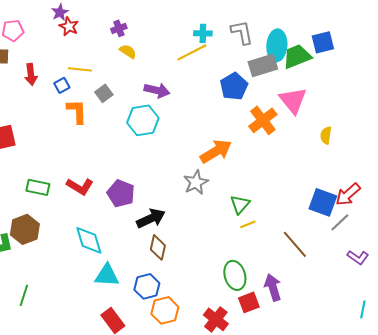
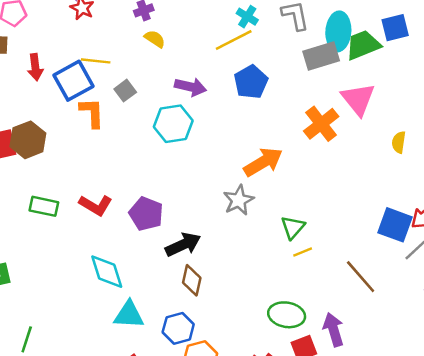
cyan cross: (203, 33) -> (247, 17), turned 30
blue square: (62, 85) -> (73, 81), size x2.0
blue pentagon: (234, 86) -> (251, 82), moved
brown hexagon: (25, 229) -> (28, 140), moved
green ellipse: (235, 275) -> (287, 315), turned -64

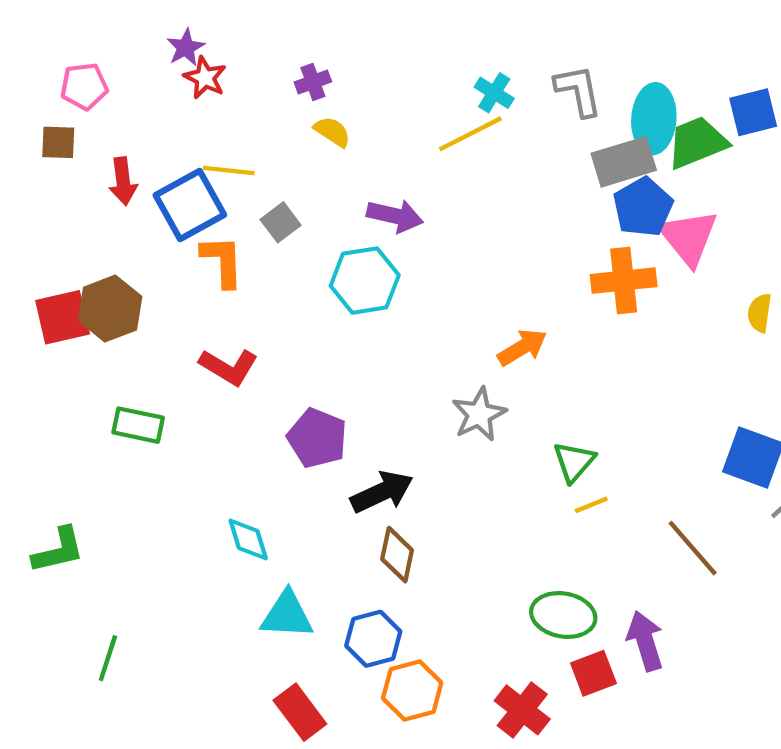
blue pentagon: (251, 82) -> (643, 207), moved
orange cross: (321, 124) -> (624, 281), turned 32
orange arrow: (263, 162) -> (522, 347), size x0.7
red L-shape: (96, 205) -> (229, 367), moved
cyan diamond: (107, 272) -> (248, 539), size x0.7

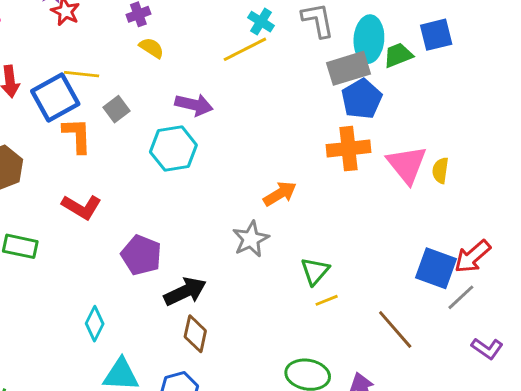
green trapezoid: (697, 142) -> (398, 55), size x0.7
pink triangle: (688, 237) -> (407, 165), moved
cyan diamond: (248, 539) -> (95, 324), turned 44

